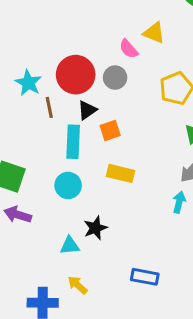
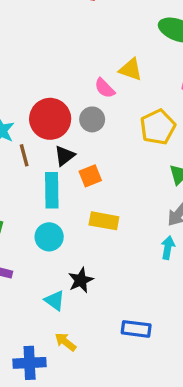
cyan triangle: (70, 246) -> (55, 300), turned 45

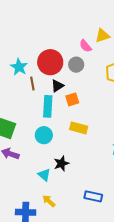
yellow triangle: (131, 70) -> (102, 36), turned -42

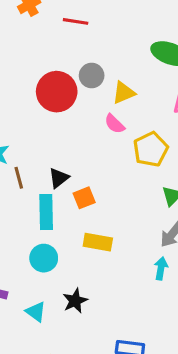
pink semicircle: (85, 46) -> (115, 124), moved
red circle: (50, 62) -> (57, 92), moved
gray circle: (76, 65) -> (92, 76), moved
cyan triangle: (44, 175) -> (36, 312), moved

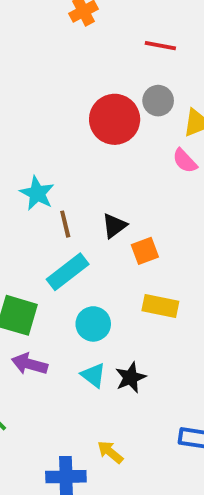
red line: (76, 21) -> (160, 46), moved
cyan rectangle: (46, 212) -> (68, 272), moved, turned 52
cyan triangle: (36, 312) -> (93, 375), moved

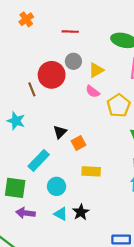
brown line: (65, 224) -> (32, 89), moved

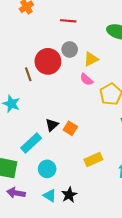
black triangle: (60, 132) -> (52, 125), moved
orange square: (78, 143) -> (70, 128), turned -32
yellow rectangle: (91, 171) -> (93, 159), moved, turned -30

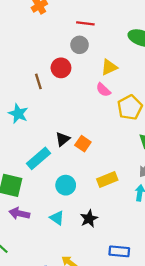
gray circle: (70, 49) -> (80, 45), moved
red circle: (48, 61) -> (61, 68), size x0.7
cyan circle: (47, 169) -> (66, 185), moved
black star: (69, 195) -> (89, 219), moved

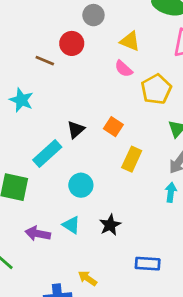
yellow triangle: (109, 67) -> (130, 41), turned 48
brown line: (38, 81) -> (45, 61), turned -49
orange square: (83, 144) -> (113, 127), moved
yellow rectangle: (107, 180) -> (132, 159), moved, turned -42
purple arrow: (19, 213) -> (38, 234), moved

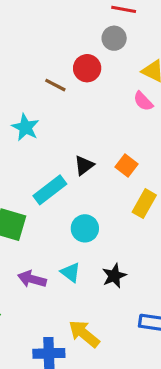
yellow arrow: (88, 278) -> (84, 334), size x1.5

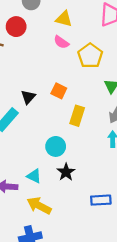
cyan circle: (85, 228) -> (56, 146), moved
yellow arrow: (84, 334) -> (39, 206), moved

